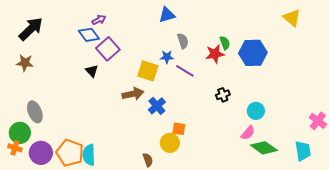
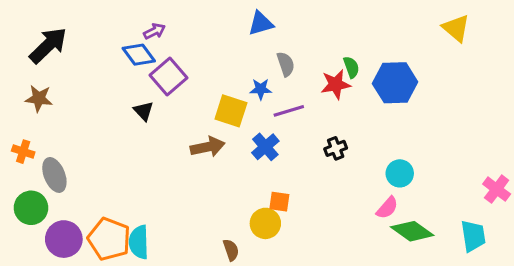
purple line: (185, 71) -> (289, 111), turned -48
black cross: (223, 95) -> (336, 148), moved
blue cross: (157, 106) -> (265, 147), moved
orange cross: (15, 148) -> (23, 152), moved

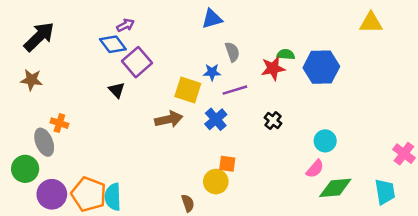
yellow triangle: (456, 28) -> (371, 23), turned -40
green semicircle: (351, 67) -> (286, 54), turned -66
black cross: (336, 148) -> (273, 121), turned -30
orange cross: (23, 152) -> (59, 123), moved
green diamond: (412, 231) -> (335, 188), turned -40

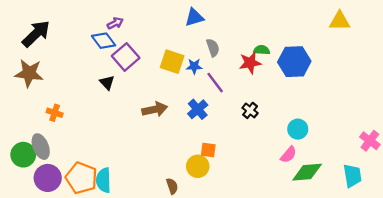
brown star: (31, 80) -> (29, 73), size x1.4
yellow square: (188, 90) -> (172, 62), moved
purple line: (235, 90) -> (215, 83), turned 70
gray ellipse: (44, 142) -> (41, 147), moved

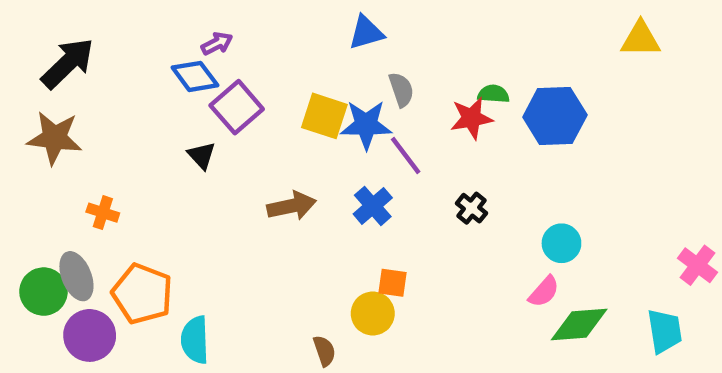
blue star: (194, 66) -> (366, 125), size x1.6
orange pentagon: (81, 178) -> (142, 294), moved

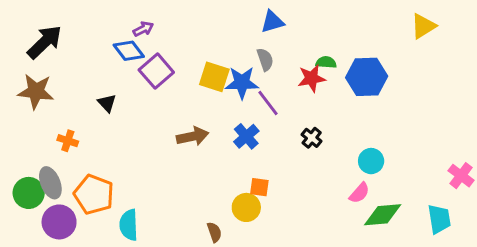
blue triangle: (366, 33) -> (272, 22), moved
yellow triangle: (641, 39) -> (423, 26), turned -32
black triangle: (202, 155) -> (107, 103), moved

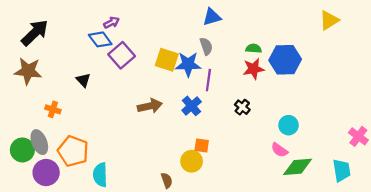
red star: (312, 78) -> (254, 69), moved
purple line: (268, 103) -> (208, 80), turned 45
pink semicircle: (359, 193) -> (279, 150), turned 84

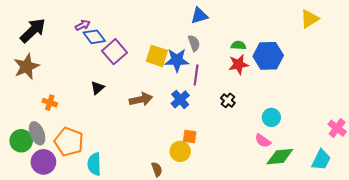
purple arrow: (111, 23) -> (83, 25), moved
brown star: (28, 71) -> (26, 67), turned -30
black triangle: (83, 80) -> (97, 88), moved, turned 32
cyan trapezoid: (342, 170) -> (321, 160), turned 35

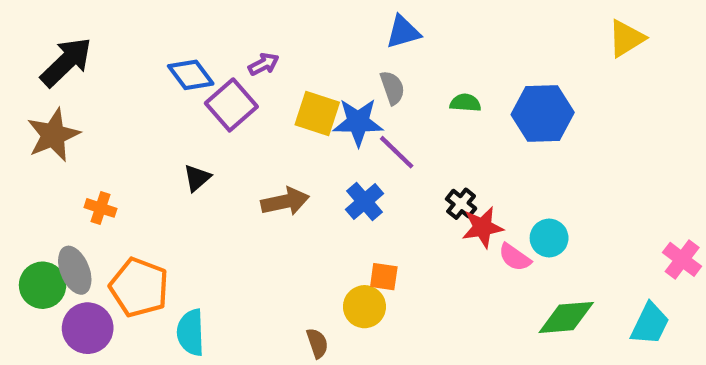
purple arrow: (83, 25) -> (264, 64), moved
green semicircle: (238, 45) -> (465, 103), moved
red star: (238, 64) -> (483, 227), moved
purple line: (196, 75) -> (397, 152), turned -54
pink semicircle: (263, 141) -> (515, 257), moved

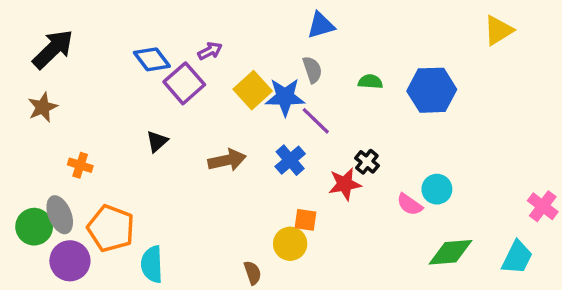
yellow square: (317, 114) -> (253, 90), turned 30
brown star: (53, 135) -> (43, 107), size x0.7
red star: (483, 227) -> (345, 184), moved

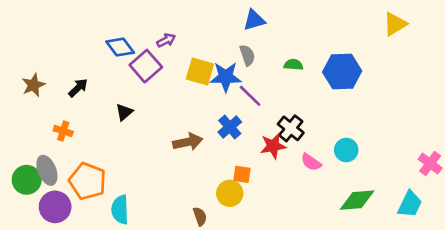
black arrow: (53, 49) -> (78, 88), moved, size x0.6
yellow square: (253, 90) -> (200, 71), turned -32
brown arrow: (227, 160) -> (188, 142), moved
black cross: (367, 162) -> (291, 128), size x1.4
pink semicircle: (410, 204) -> (311, 162), moved

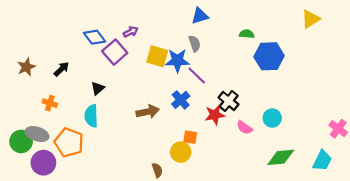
green semicircle: (293, 65) -> (247, 34), moved
gray ellipse: (47, 170) -> (37, 134), turned -50
cyan semicircle: (120, 210) -> (91, 116), moved

